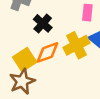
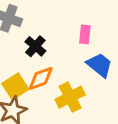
yellow cross: (77, 45) -> (70, 97), moved

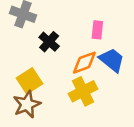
orange diamond: (41, 78) -> (84, 63), moved

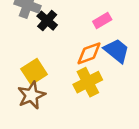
pink rectangle: (97, 30) -> (102, 21), turned 54
black cross: (49, 42) -> (47, 21), moved

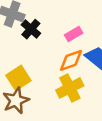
pink rectangle: (102, 21) -> (74, 34), moved

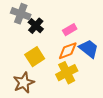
yellow square: (18, 78) -> (35, 57), moved

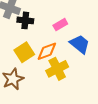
black cross: (36, 26) -> (25, 20), turned -35
orange diamond: (68, 51) -> (47, 51), moved

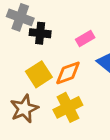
yellow cross: (57, 69) -> (68, 107), moved

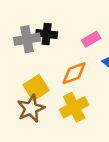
gray cross: (20, 17) -> (27, 39), moved, turned -30
yellow square: (39, 74) -> (36, 88), moved

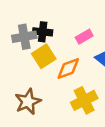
yellow square: (36, 88) -> (44, 56), moved
yellow cross: (74, 107) -> (84, 100), moved

